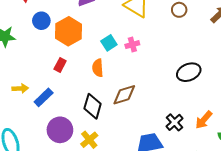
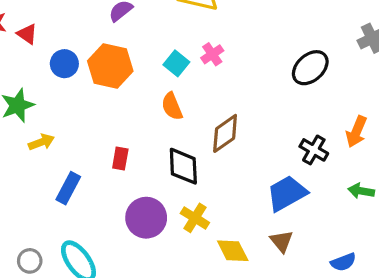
red rectangle: (60, 65) -> (120, 159), moved
yellow arrow: (20, 88) -> (41, 142), moved
blue rectangle: (44, 97) -> (68, 188), moved

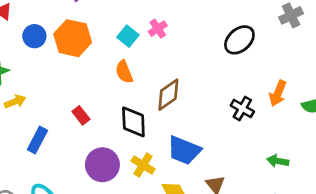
red rectangle: (120, 159) -> (81, 115), turned -48
green arrow: (361, 191) -> (278, 161), moved
blue trapezoid: (287, 193) -> (184, 150), moved, turned -129

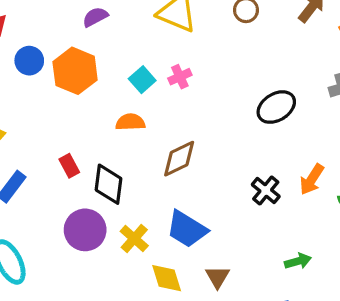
orange semicircle: (124, 72) -> (130, 122), turned 100
black diamond: (133, 122) -> (108, 184), moved
green arrow: (278, 161) -> (298, 261), turned 145

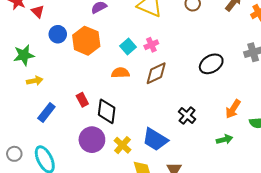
brown diamond: (179, 159) -> (156, 73), moved
black cross: (266, 191) -> (187, 115), moved
green arrow: (298, 261) -> (224, 139), moved

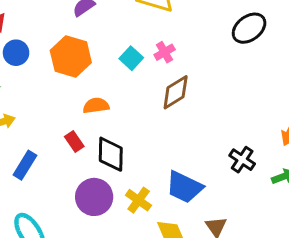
blue circle: (58, 34) -> (16, 53), moved
black ellipse: (211, 64) -> (249, 28), moved
orange semicircle: (120, 73) -> (96, 106), moved
black cross: (187, 115) -> (242, 160), moved

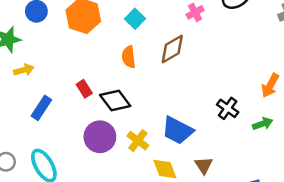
pink cross: (165, 52) -> (195, 12), moved
orange semicircle: (96, 106) -> (129, 57), moved, turned -90
black diamond: (111, 154) -> (115, 101), turned -40

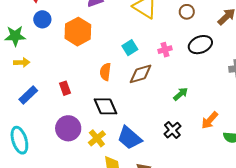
cyan square: (135, 19) -> (130, 48), moved
black diamond: (115, 101) -> (105, 106), moved
green arrow: (263, 124) -> (181, 94), moved, turned -35

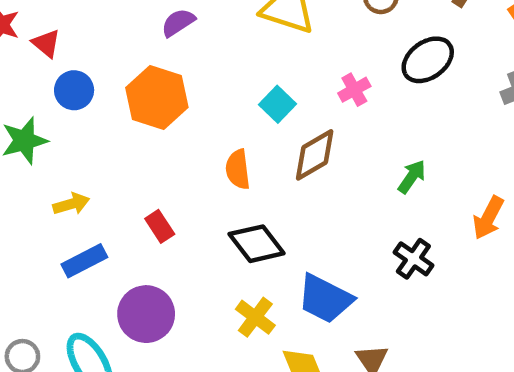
yellow arrow: (22, 62) -> (71, 204), moved
blue rectangle: (28, 95) -> (84, 261), turned 30
purple circle: (68, 128) -> (146, 314), moved

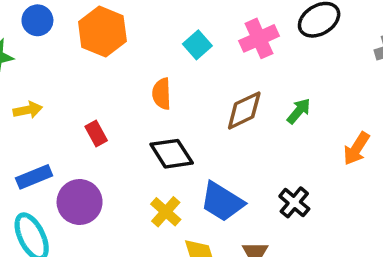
pink cross: (354, 90) -> (259, 38), size x1.5
brown diamond: (315, 155) -> (244, 110), moved
black cross: (413, 259) -> (294, 202), moved
blue rectangle: (84, 261) -> (34, 177), moved

